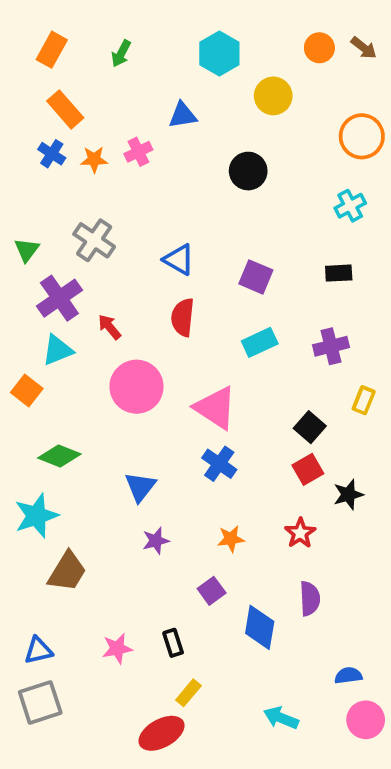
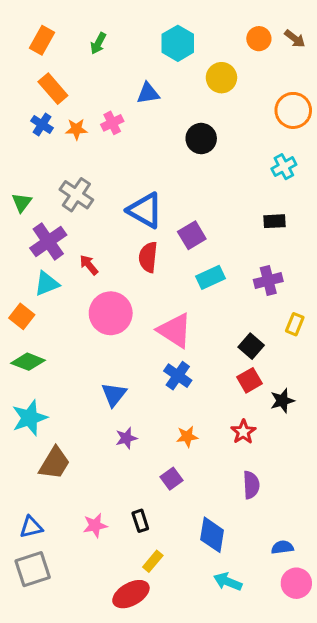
blue triangle: (179, 260) -> (145, 210), size x1.4
purple square: (256, 277) -> (192, 235), moved, turned 36
green diamond: (59, 456) -> (28, 362), moved
blue diamond: (260, 627) -> (212, 535), moved

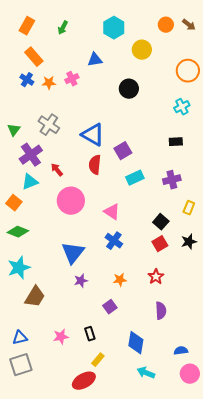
pink triangle: (175, 330) -> (112, 212), size x0.7
blue triangle: (114, 394) -> (73, 253), size x1.4
black star: (282, 401) -> (189, 242), moved

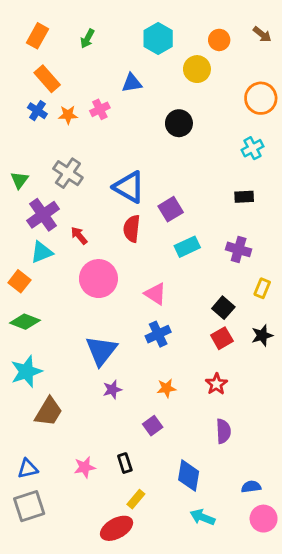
orange circle: (166, 25) -> (219, 40), moved
purple cross: (172, 180) -> (239, 249), turned 30
blue cross: (114, 241) -> (158, 334), turned 30

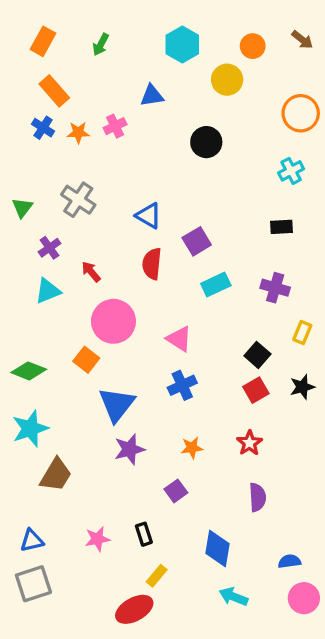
blue triangle: (129, 187) -> (149, 216), size x0.7
purple cross: (43, 215) -> (49, 248), size x0.6
orange square: (19, 281) -> (86, 360), moved
purple star: (112, 390) -> (129, 449), size x1.4

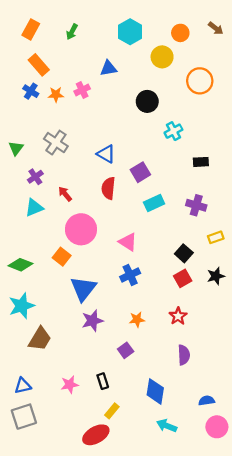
orange circle: (301, 113) -> (200, 81), moved
cyan cross: (291, 171) -> (173, 131), moved
yellow rectangle: (302, 333) -> (216, 237), turned 49

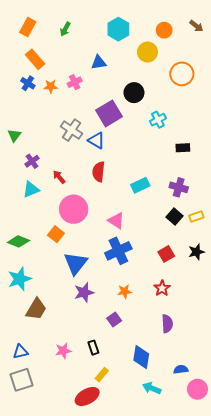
gray cross: (56, 143) -> (72, 130), moved
purple square: (140, 172) -> (109, 113), moved, size x1.4
black square: (184, 253) -> (175, 216), moved
blue cross: (130, 275) -> (118, 251), size x1.4
blue semicircle: (207, 401) -> (181, 369), moved

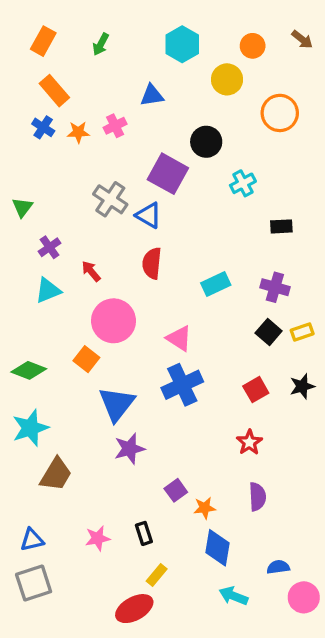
purple square: (109, 113) -> (168, 174), turned -30
orange star: (125, 291) -> (205, 508), moved

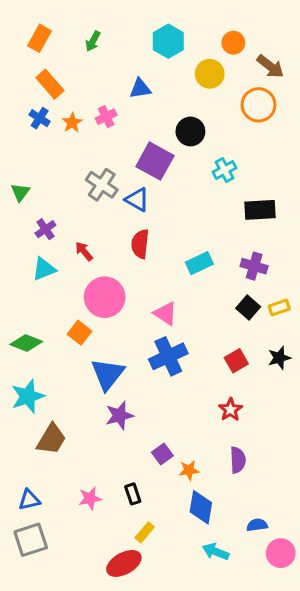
brown arrow: (302, 39) -> (270, 66), moved, size x1.4
orange star: (78, 132) -> (72, 123), turned -30
black rectangle: (281, 226) -> (260, 210), size x1.5

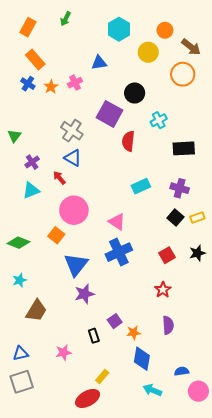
green arrow: (93, 41) -> (66, 19), moved
blue triangle: (137, 200) -> (73, 158), moved
red semicircle: (140, 244) -> (128, 141), moved
cyan star: (28, 396) -> (20, 280), size x0.6
black rectangle: (133, 494) -> (94, 336), moved

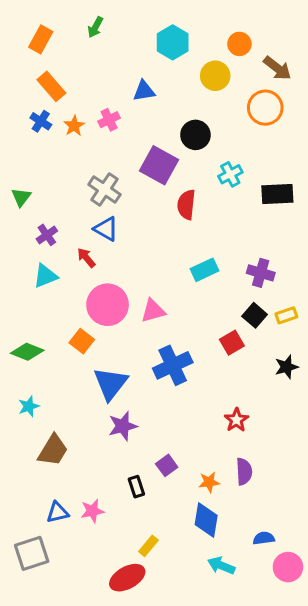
black rectangle: (184, 148) -> (277, 194), moved
pink triangle: (117, 222) -> (153, 311), moved, turned -48
red square: (167, 255) -> (232, 343), moved
orange star: (134, 333) -> (209, 482), moved
blue triangle: (21, 353) -> (57, 512), moved

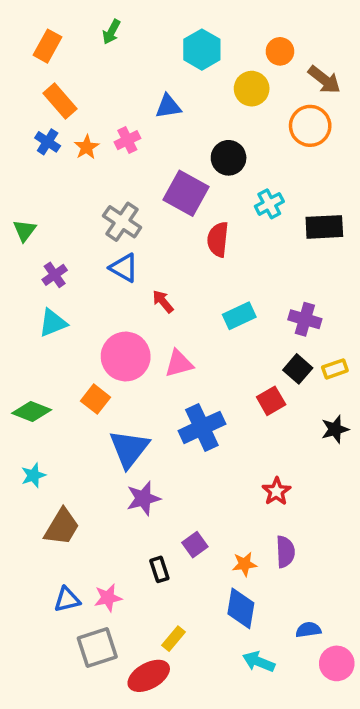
red arrow: (86, 258) -> (163, 302), moved
gray square: (32, 553) -> (97, 647), moved

